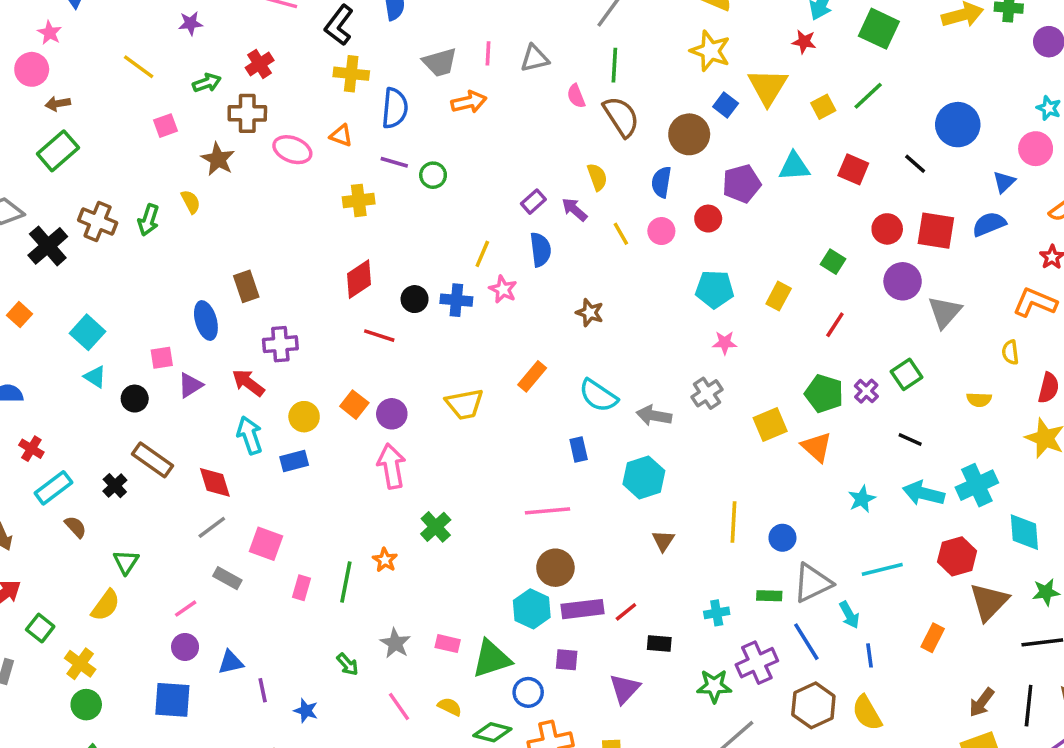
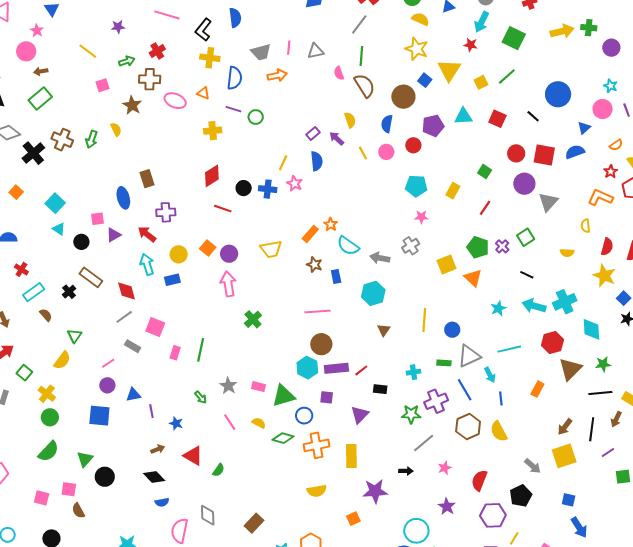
brown star: (590, 313) -> (314, 265), moved
orange star: (385, 560) -> (331, 224), moved

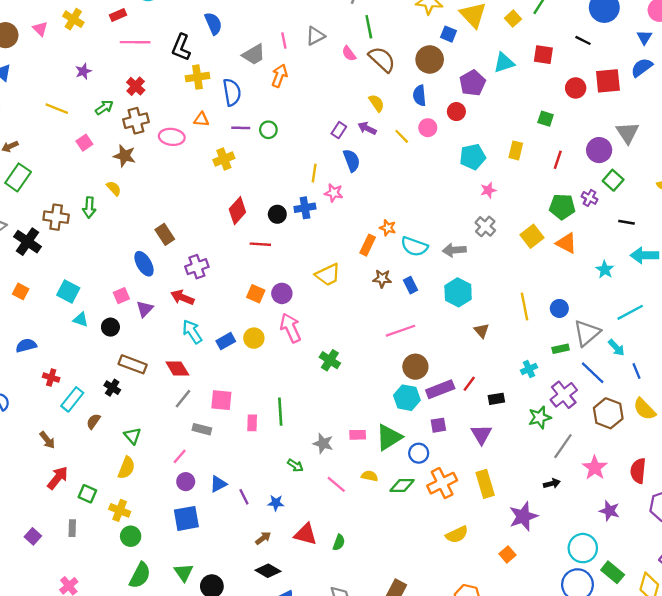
orange arrow: (277, 75) -> (279, 76), turned -42
purple circle: (524, 184) -> (599, 150), moved
yellow circle: (179, 254) -> (254, 338), moved
brown semicircle: (46, 315) -> (93, 421), turned -88
pink star: (445, 468) -> (595, 468), size x1.5

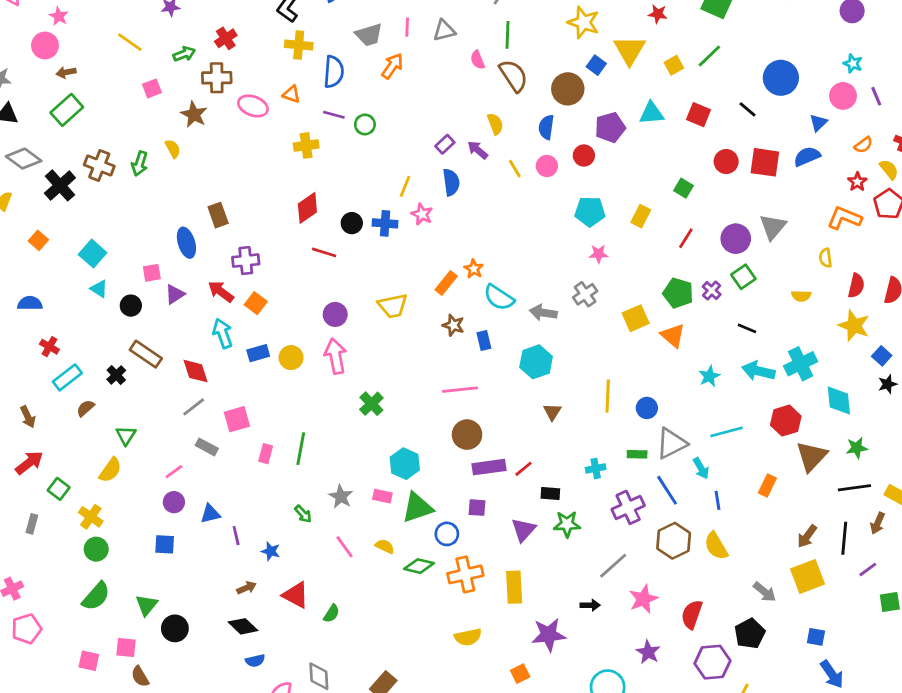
orange square: (256, 294) -> (256, 303), moved
cyan hexagon: (407, 398) -> (405, 464), moved
pink square: (221, 400) -> (237, 419), turned -35
green star: (540, 417) -> (567, 524), moved
blue square: (186, 518) -> (165, 544), size x0.7

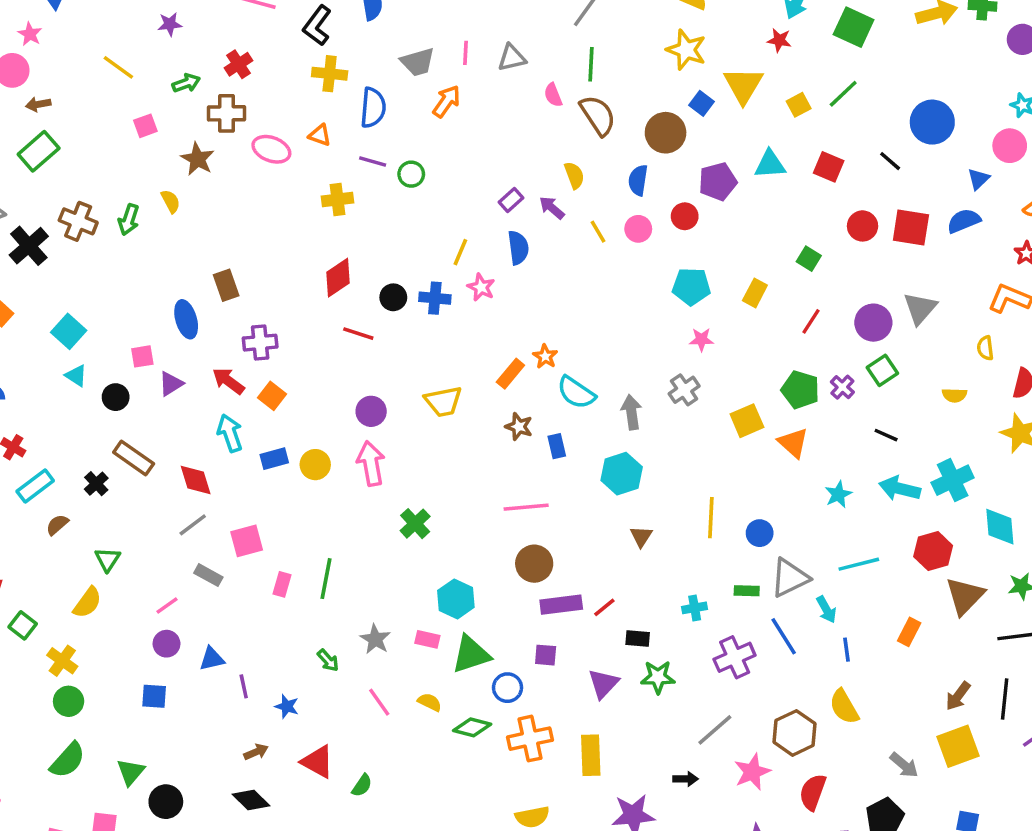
gray arrow: (543, 313) -> (631, 412), turned 72
brown hexagon: (674, 541) -> (795, 733), moved

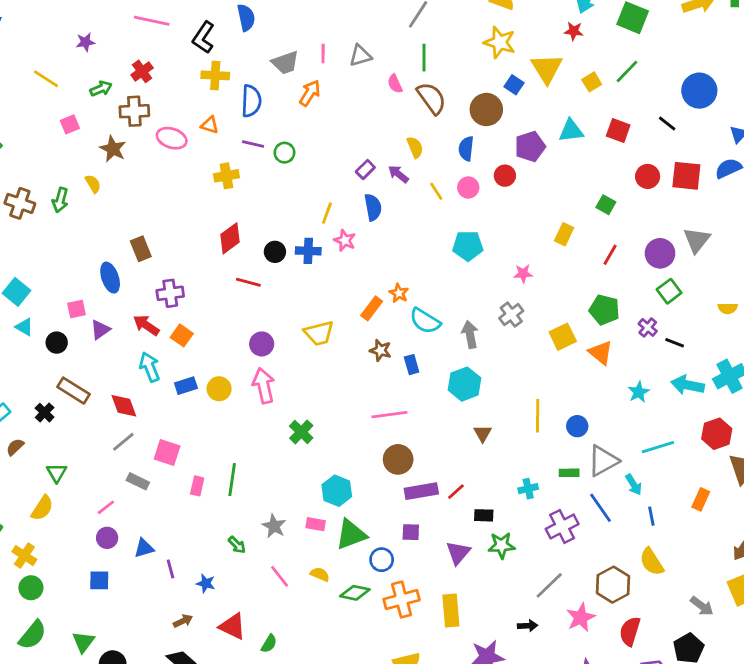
cyan pentagon: (691, 286) -> (468, 246), moved
purple cross: (842, 387) -> (648, 327), moved
pink square: (247, 541) -> (167, 452), turned 36

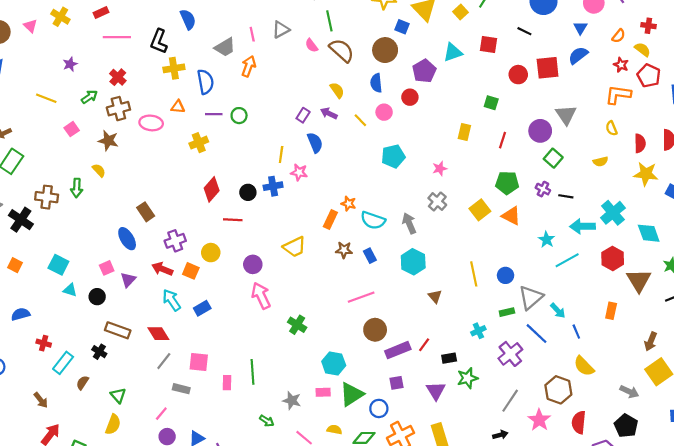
yellow circle: (219, 389) -> (211, 253), moved
cyan line: (658, 447) -> (567, 260), moved

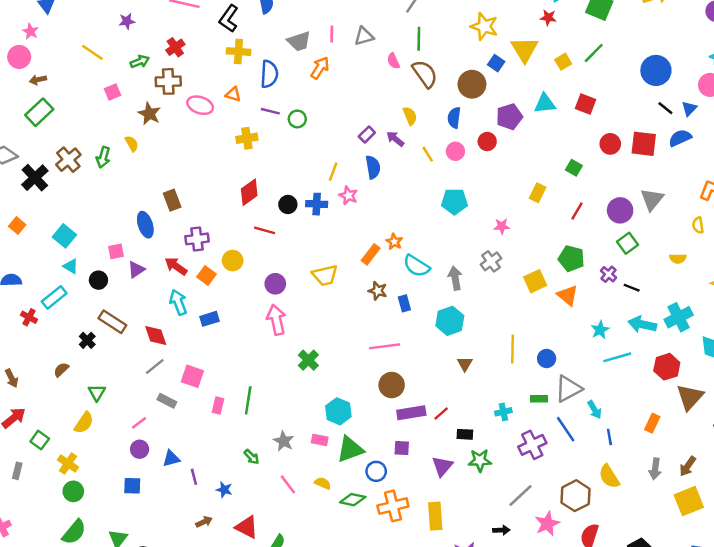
black line: (524, 31) -> (665, 108), moved
brown cross: (47, 197) -> (68, 160), turned 30
cyan rectangle: (63, 363) -> (54, 297), moved
gray arrow: (629, 392) -> (655, 469), moved, turned 60

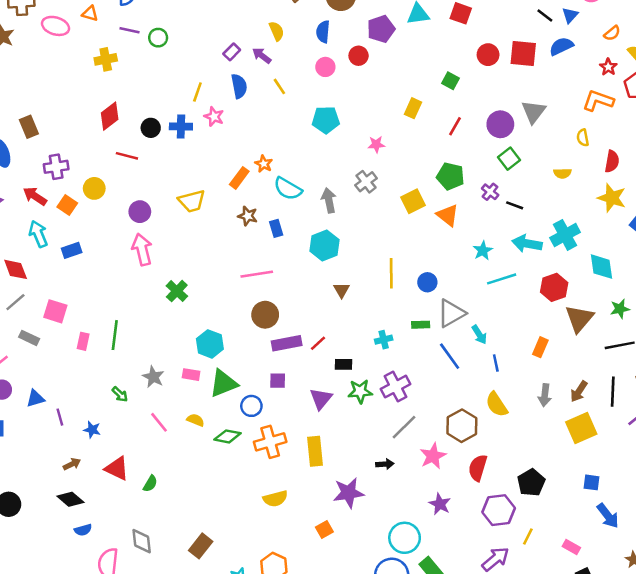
yellow line: (428, 154) -> (279, 86), moved
purple cross: (532, 445) -> (396, 387), moved

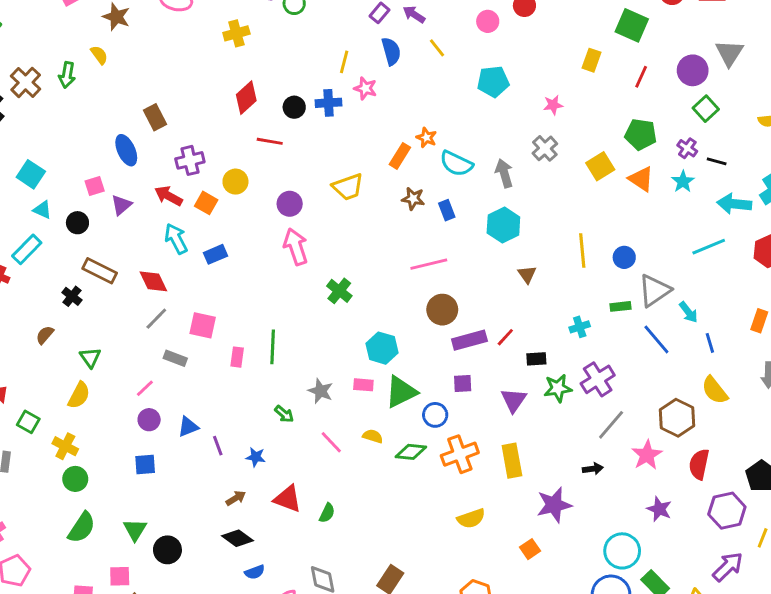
green square: (451, 81) -> (632, 25), size x1.6
cyan star: (483, 251) -> (683, 182), moved

